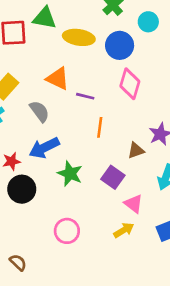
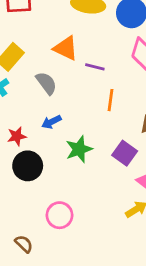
blue arrow: (44, 148) -> (51, 122), size x0.6
green star: (70, 174) -> (79, 149), turned 30
pink circle: (67, 231) -> (60, 215), moved

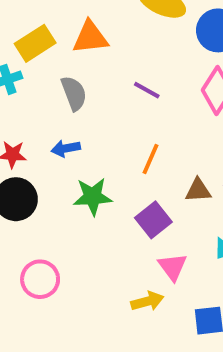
orange triangle: (66, 48) -> (90, 37), moved, turned -48
orange line: (111, 100) -> (150, 159), moved

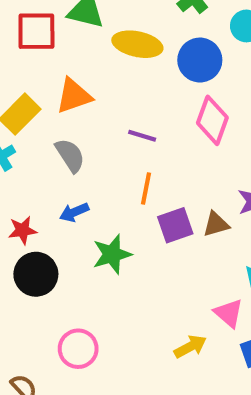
orange line: (150, 159) -> (146, 189), moved
purple square: (153, 220) -> (175, 225), moved, turned 32
pink triangle: (173, 267) -> (229, 313), moved

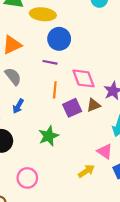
blue circle: (200, 60) -> (59, 39), moved
pink diamond: (212, 120) -> (83, 78), moved, turned -35
blue arrow: (74, 212) -> (18, 106), turned -32
green star: (112, 254) -> (49, 136), moved

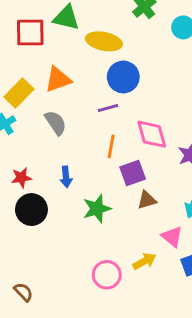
purple line: (50, 62) -> (108, 108), turned -32
brown triangle: (94, 105) -> (147, 200), moved
blue arrow: (18, 106) -> (66, 177), moved, turned -40
pink circle: (27, 178) -> (107, 275), moved

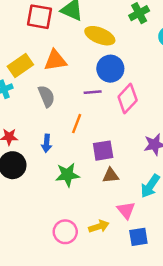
pink diamond: (152, 134) -> (128, 98), moved, turned 48
orange line: (111, 146) -> (77, 124), moved

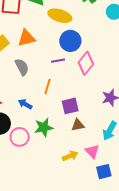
blue arrow: (47, 143) -> (25, 104), turned 120
yellow arrow: (99, 226) -> (70, 156), moved
pink circle: (65, 232) -> (20, 137), moved

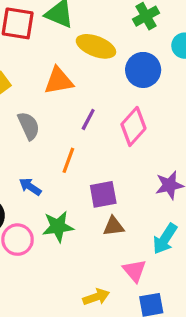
orange triangle: (26, 38) -> (59, 81), moved
blue circle: (70, 41) -> (143, 70), moved
purple line: (58, 61) -> (88, 119), turned -56
yellow arrow: (70, 156) -> (96, 297), moved

